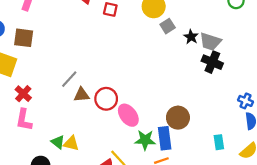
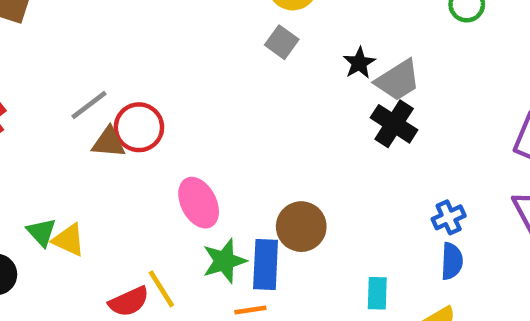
gray square: (168, 26) -> (282, 42), moved, turned -32
gray trapezoid: (210, 42) -> (398, 80), turned -60
red circle: (106, 99) -> (139, 127), moved
blue cross: (246, 101) -> (449, 217), turned 32
green star: (145, 140) -> (224, 261), turned -30

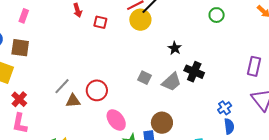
gray square: (282, 42) -> (145, 78), moved
gray trapezoid: (398, 80) -> (171, 82), moved
red circle: (139, 127) -> (97, 90), moved

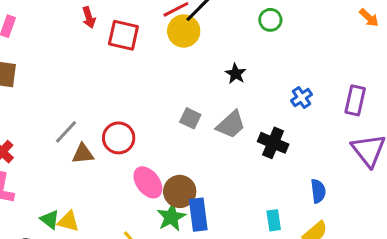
green circle: (217, 15) -> (270, 20), moved
red square: (100, 22) -> (123, 35), size x1.5
black cross: (194, 72) -> (273, 143), moved
blue cross: (225, 108) -> (301, 98), moved
brown circle: (162, 123) -> (180, 191), moved

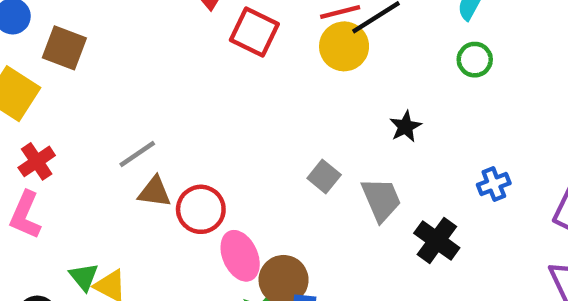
gray trapezoid: (231, 125) -> (381, 199), turned -84
red circle: (119, 138) -> (201, 209), moved

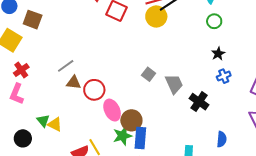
black star: (405, 127) -> (218, 54), moved

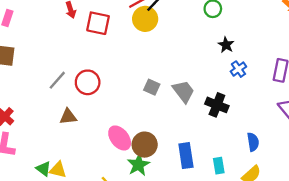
gray line: (66, 66) -> (57, 80), moved
red circle: (94, 90) -> (88, 82), moved
blue rectangle: (140, 138) -> (186, 156), moved

